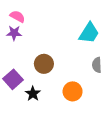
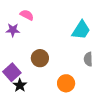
pink semicircle: (17, 16) -> (27, 15), moved
black star: (33, 94) -> (20, 85), moved

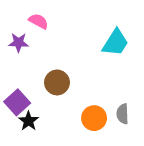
gray semicircle: (88, 59) -> (123, 114), moved

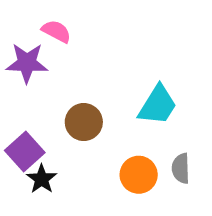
purple star: (19, 43) -> (27, 63), size x1.4
cyan trapezoid: (115, 43) -> (158, 105), moved

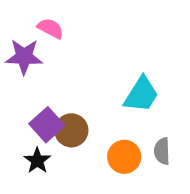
brown circle: (84, 122) -> (71, 130), moved
purple square: (25, 152) -> (47, 125), moved

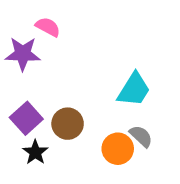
purple square: (47, 125) -> (26, 118), moved
gray semicircle: (162, 151) -> (141, 136), moved, turned 135

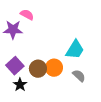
orange circle: (118, 149) -> (54, 68), moved

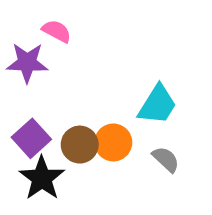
black star: (20, 85) -> (42, 178), size x1.5

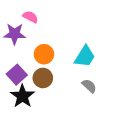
orange circle: (113, 142) -> (44, 54), moved

